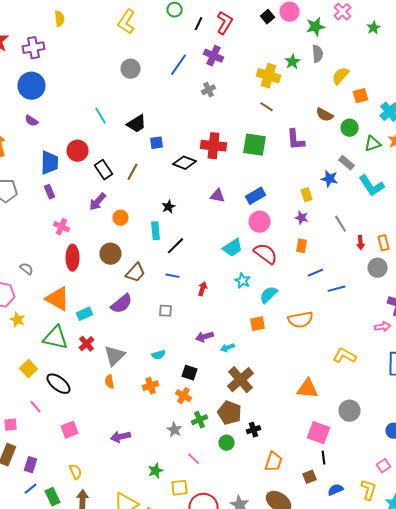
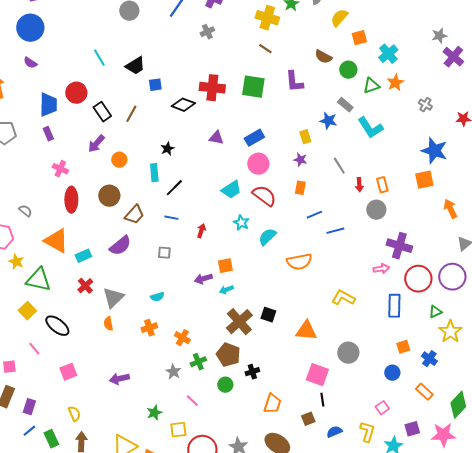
orange square: (258, 324) -> (225, 266), moved
green triangle: (56, 338) -> (38, 280), moved
black square: (190, 373) -> (268, 315), moved

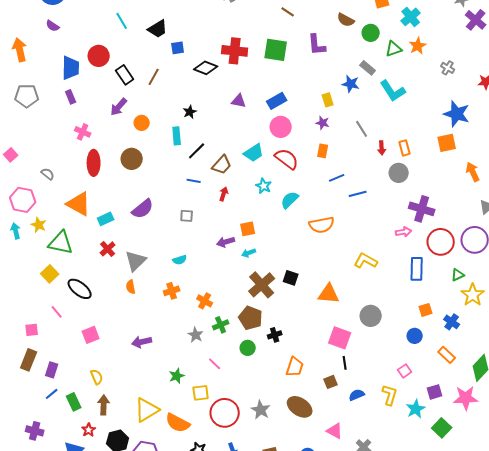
brown trapezoid: (134, 215) -> (222, 165), moved

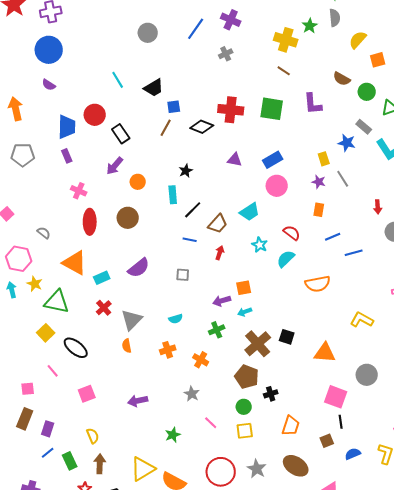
brown line: (154, 77) -> (166, 128), moved
gray line: (362, 129) -> (343, 179), moved
red semicircle: (287, 159) -> (292, 233), moved, size x0.7
green cross: (221, 325) -> (217, 330), moved
yellow square: (201, 393) -> (245, 431), moved

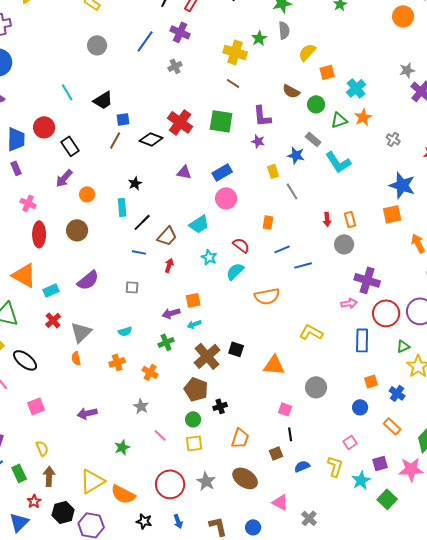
red cross: (231, 110) -> (180, 122), turned 30
purple star: (319, 182) -> (258, 141), moved
pink square: (336, 397) -> (285, 409), size x0.6

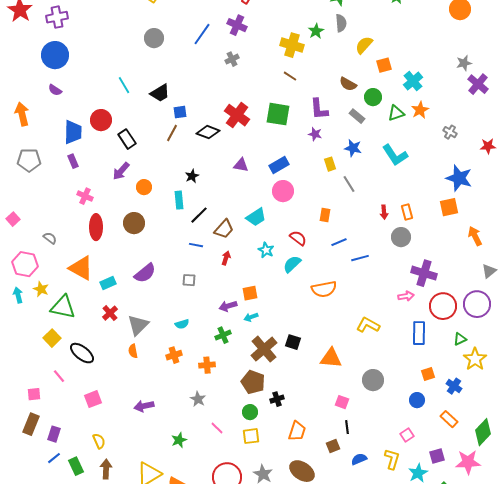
gray rectangle: (313, 139) -> (357, 116), moved
orange cross: (150, 372) -> (207, 365), turned -35

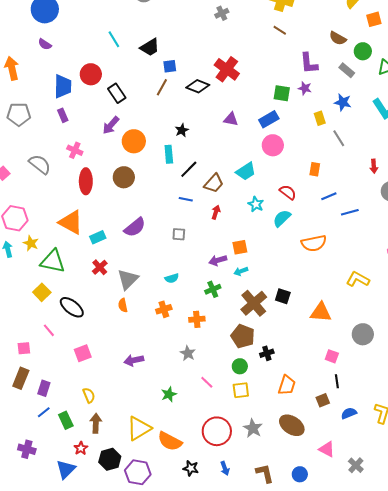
green square: (278, 114) -> (282, 93), moved, size x0.7
orange circle: (144, 187) -> (134, 141), size x1.5
gray semicircle: (50, 238) -> (40, 164), moved, size x1.6

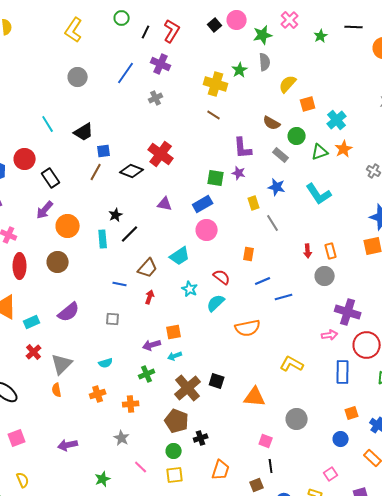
black line: (189, 169) -> (130, 234), moved

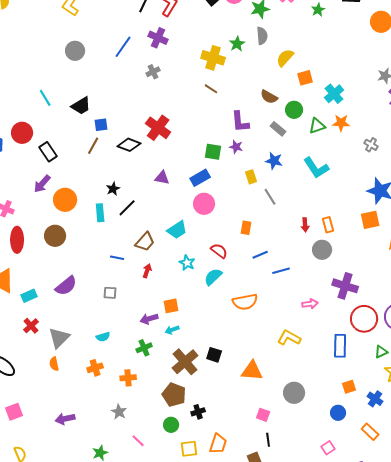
orange star: (344, 149) -> (341, 123), turned 30
pink arrow: (330, 335) -> (310, 304), moved
yellow square: (175, 475) -> (189, 449), moved

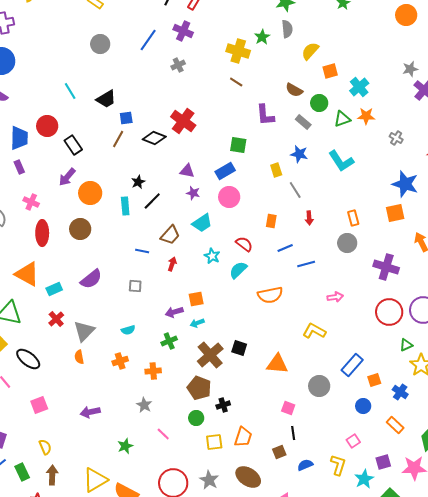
purple star: (236, 147) -> (193, 193), moved
red arrow: (305, 225) -> (309, 218), moved
purple cross: (345, 286) -> (386, 267), moved
blue rectangle: (340, 346) -> (352, 365), moved, turned 40

